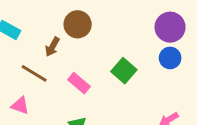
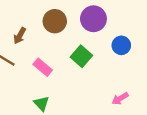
brown circle: (78, 24) -> (55, 21), moved
purple circle: (170, 27) -> (93, 19), moved

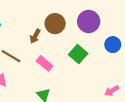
brown arrow: (20, 36) -> (35, 36), moved

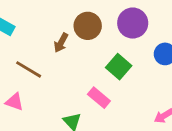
pink rectangle: (45, 63) -> (99, 98), moved

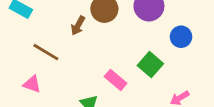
green square: (119, 67) -> (150, 65), moved

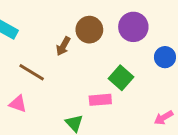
green square: (150, 65) -> (121, 78), moved
pink rectangle: (116, 80) -> (100, 100), turned -45

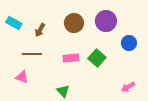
brown arrow: (63, 46) -> (40, 30), moved
brown line: (32, 72) -> (32, 54), turned -30
pink rectangle: (100, 100) -> (71, 58), moved

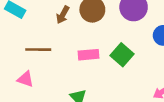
brown arrow: (40, 30) -> (63, 15), moved

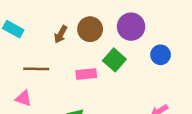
green square: (122, 55) -> (114, 60), moved

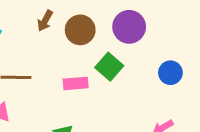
brown arrow: (61, 34) -> (45, 21), moved
blue circle: (161, 55) -> (170, 73), moved

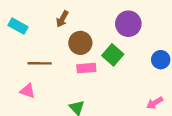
brown circle: (80, 30) -> (80, 43), moved

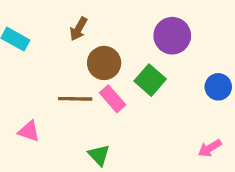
brown line: (40, 63) -> (75, 99), moved
pink rectangle: (86, 68) -> (113, 99), turned 54

